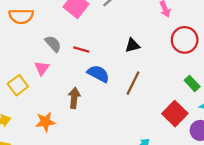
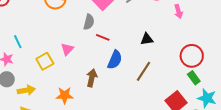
red circle: (185, 40) -> (192, 56), moved
gray semicircle: (53, 44) -> (89, 22), moved, turned 49
blue semicircle: (98, 74) -> (115, 60), turned 78

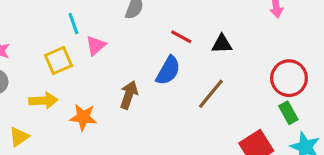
red line: (103, 37) -> (181, 37), moved
cyan line: (18, 42) -> (73, 24), moved
yellow arrow: (26, 90) -> (43, 100), moved

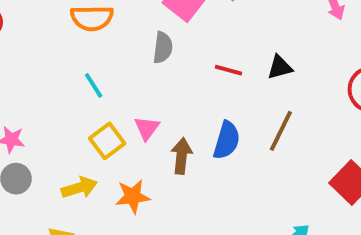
pink triangle: (96, 45) -> (147, 128), moved
yellow square: (58, 60) -> (107, 141), moved
blue semicircle: (168, 71) -> (227, 140), moved

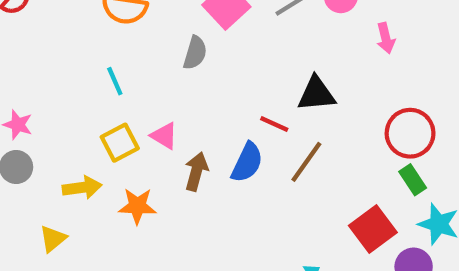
black triangle: (280, 67) -> (316, 94), size x1.4
red line: (228, 70) -> (274, 124), moved
pink triangle: (147, 128) -> (164, 136), turned -44

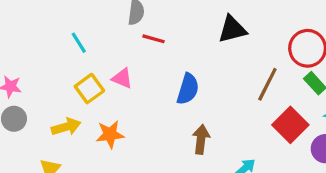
red line: (274, 124) -> (154, 39), moved
brown line: (306, 162) -> (267, 84), moved
brown arrow: (196, 171) -> (201, 139), moved

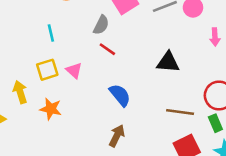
brown line: (267, 84) -> (180, 112), turned 52
blue semicircle: (188, 89) -> (120, 95), turned -75
yellow arrow: (66, 127) -> (20, 92), turned -110

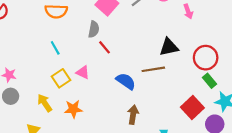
red line: (107, 49) -> (104, 47), turned 32
black triangle: (168, 62) -> (169, 47), moved
brown line: (180, 112) -> (153, 69), moved

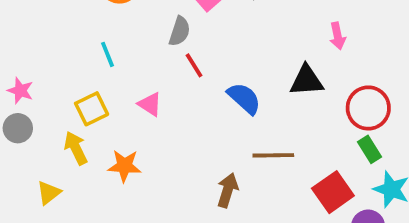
pink arrow: (188, 11) -> (338, 36), moved
brown line: (153, 69) -> (273, 155), moved
yellow square: (61, 78) -> (92, 109), moved
blue semicircle: (126, 81) -> (244, 98), moved

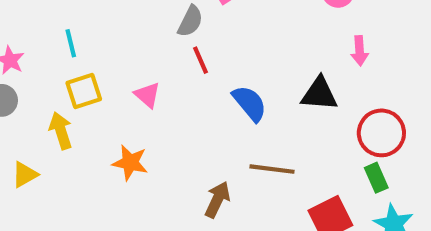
cyan line: (108, 54) -> (71, 43), moved
orange star: (124, 166) -> (130, 163), moved

